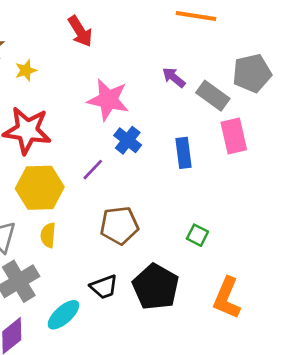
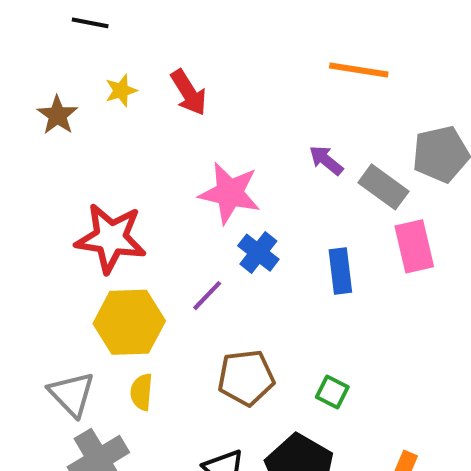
yellow star: (26, 70) -> (121, 91), moved
green square: (197, 235) -> (332, 392), moved

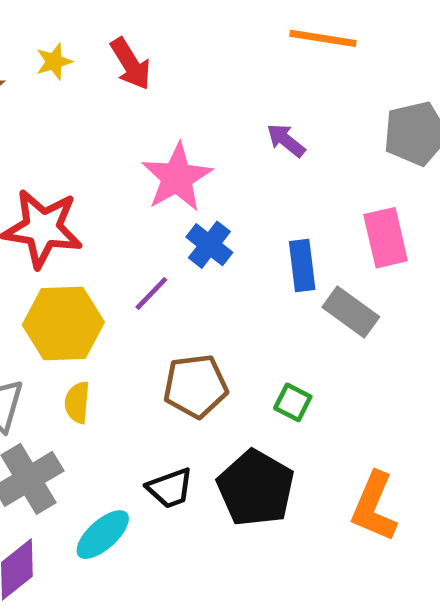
gray rectangle: (383, 187) -> (351, 312), moved
pink star: (230, 193) -> (177, 177), turned 30

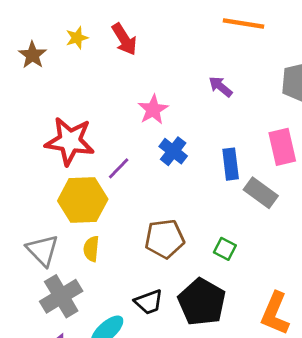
pink star: (177, 177) -> (153, 110), size x0.7
purple line: (151, 293) -> (119, 168), moved

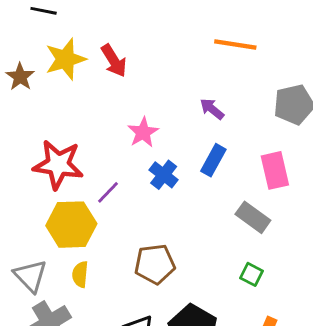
yellow star: (77, 38) -> (65, 59), size x1.8
blue rectangle: (231, 164) -> (213, 160), moved, turned 36
green square: (225, 249) -> (251, 274), moved

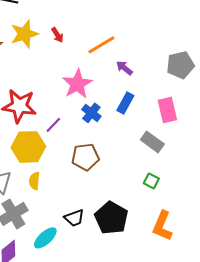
orange line: (235, 45) -> (101, 45), moved, turned -40
red arrow: (114, 61) -> (57, 35), size x0.7
pink star: (143, 132) -> (77, 84), size x1.4
brown pentagon: (155, 264) -> (85, 157), moved

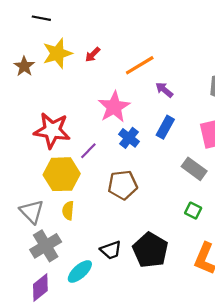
red arrow: (57, 35) -> (93, 55), turned 77

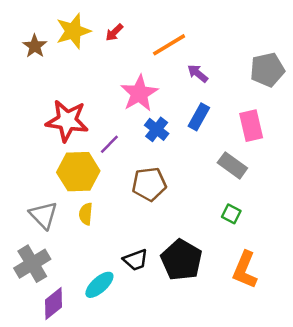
gray cross: (46, 246) -> (32, 264), moved

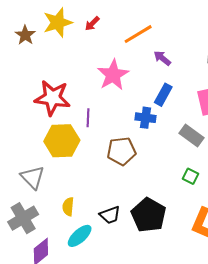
blue cross: (157, 129) -> (146, 118), moved, turned -30
purple line: (109, 144) -> (88, 118), turned -42
yellow semicircle: (86, 214) -> (68, 207), moved

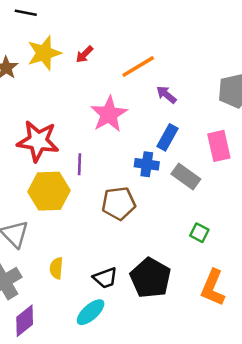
gray rectangle: (192, 135) -> (186, 176), moved
cyan ellipse: (80, 236) -> (91, 312), moved

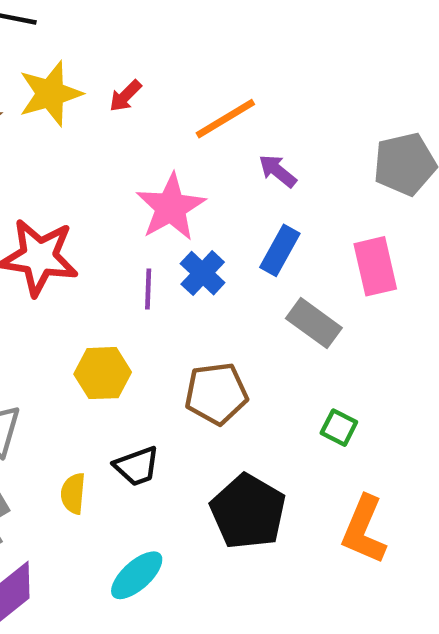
purple line: (80, 164) -> (148, 289), moved
blue cross: (147, 164) -> (203, 273), moved, turned 35
yellow hexagon: (49, 191) -> (103, 373), moved, size x0.7
brown pentagon: (119, 203) -> (216, 394), moved
black trapezoid: (105, 278) -> (137, 466), moved

